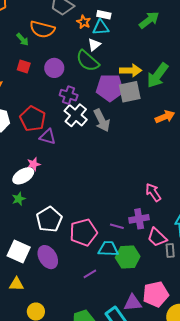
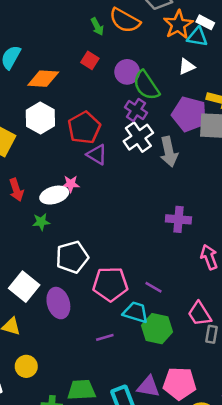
orange star: (84, 22) -> (178, 25), size x1.6
white triangle: (94, 45) -> (187, 66), moved
green semicircle: (88, 61) -> (146, 85), moved
purple cross: (139, 219) -> (178, 219), moved

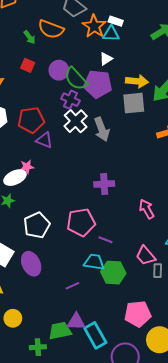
purple pentagon: (189, 114) -> (98, 84), moved
red pentagon: (84, 128) -> (31, 120), turned 30
purple cross: (178, 219) -> (104, 184), moved
pink pentagon: (110, 284) -> (81, 222), moved
purple triangle: (148, 387) -> (76, 322), moved

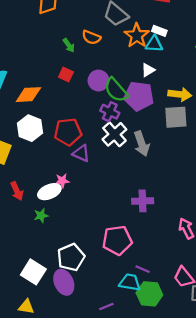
orange semicircle: (51, 29) -> (91, 37), size x0.7
white pentagon: (37, 225) -> (71, 257), moved
purple line: (106, 240) -> (143, 269), moved

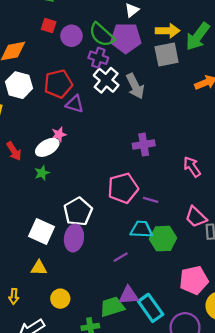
purple circle: (98, 81) -> (71, 36), moved
purple line: (143, 269) -> (151, 200), moved
purple ellipse: (64, 282) -> (74, 238), turned 40

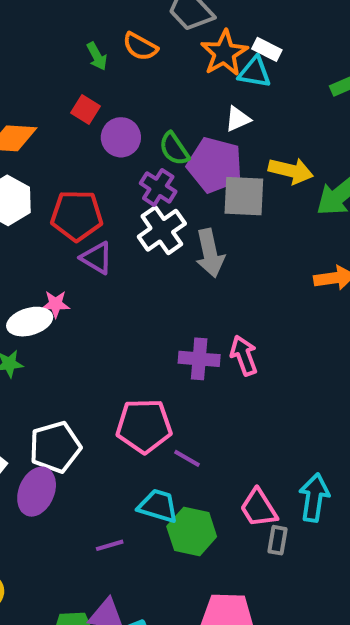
green semicircle: (102, 35) -> (174, 149), size x0.7
gray square: (167, 55) -> (244, 196), moved
pink arrow: (192, 167) -> (244, 355), moved

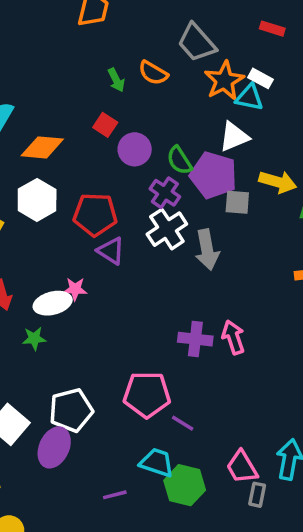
white triangle: (238, 119) -> (234, 137), size x1.4
gray square: (244, 196) -> (237, 202), size x0.7

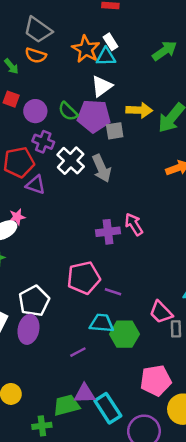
gray trapezoid: (197, 43) -> (38, 30), moved
white rectangle: (261, 78) -> (110, 42), turned 42
purple cross: (165, 193) -> (43, 142), moved

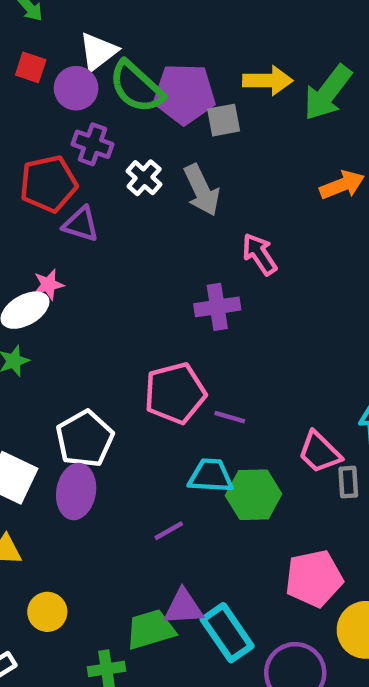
white triangle: (102, 86) -> (98, 52), moved
green semicircle: (68, 111) -> (136, 87), size x1.5
white cross: (71, 161) -> (144, 178), size x0.7
pink arrow: (134, 224) -> (260, 254), moved

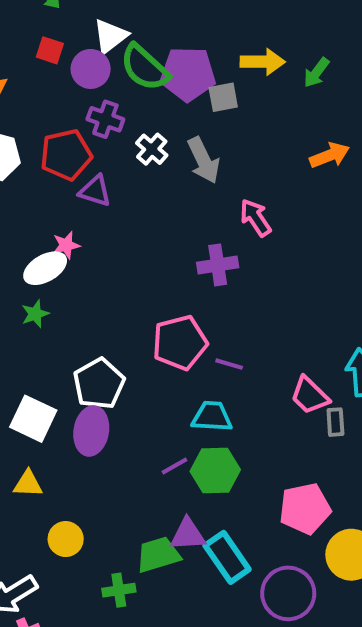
green arrow: (328, 93) -> (316, 73), size x0.6
green hexagon: (254, 495) -> (215, 470), moved

